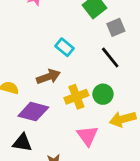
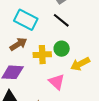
cyan rectangle: (65, 47) -> (26, 20), size x1.6
yellow cross: (76, 97) -> (42, 55), turned 30

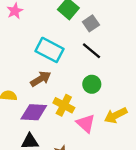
yellow cross: (42, 55) -> (64, 105), moved, turned 30
yellow arrow: (80, 64) -> (116, 115), moved

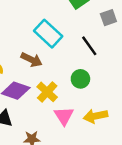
gray square: (91, 23) -> (108, 18), moved
brown arrow: (41, 79) -> (32, 60), turned 42

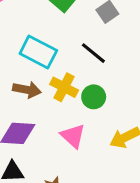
yellow cross: (47, 92) -> (64, 87), moved
pink triangle: (64, 116) -> (73, 136), moved

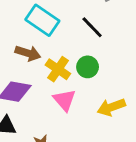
yellow cross: (64, 87) -> (58, 69), moved

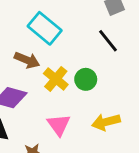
black line: (92, 27) -> (108, 41), moved
pink triangle: (65, 100) -> (59, 125), moved

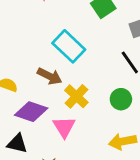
green circle: (86, 79) -> (121, 99), moved
pink triangle: (59, 125) -> (64, 127), moved

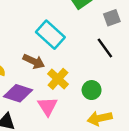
green circle: (121, 99) -> (92, 90), moved

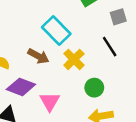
yellow cross: (58, 79) -> (74, 59), moved

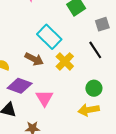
green circle: (94, 88) -> (94, 88), moved

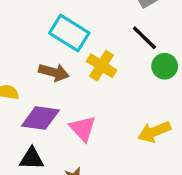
green circle: (94, 88) -> (165, 66), moved

